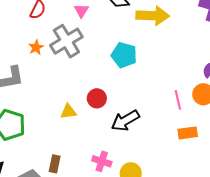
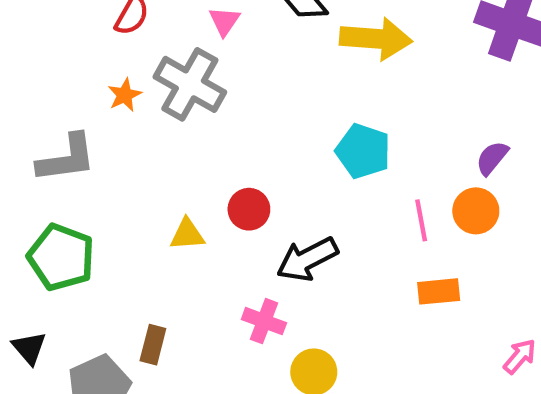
gray cross: (66, 41) -> (190, 84), turned -32
cyan pentagon: (124, 55) -> (363, 151), moved
pink cross: (102, 161) -> (264, 321), moved

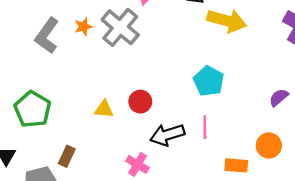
gray L-shape: (67, 158) -> (47, 36), moved, turned 123
orange circle: (476, 211) -> (269, 145), moved
pink line: (421, 220) -> (205, 127), moved
brown rectangle: (153, 345) -> (67, 156), moved

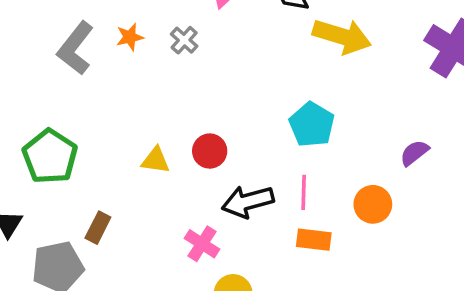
gray cross: (120, 27) -> (184, 40), size x0.5
orange circle: (269, 145) -> (373, 204), moved
orange rectangle: (236, 165) -> (314, 240), moved

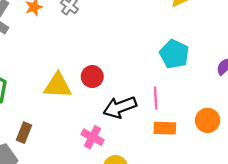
cyan pentagon: (312, 125) -> (174, 54), moved
yellow triangle: (156, 160) -> (58, 86), size x1.5
orange circle: (373, 204) -> (208, 120), moved

